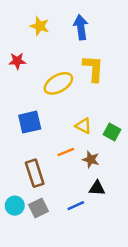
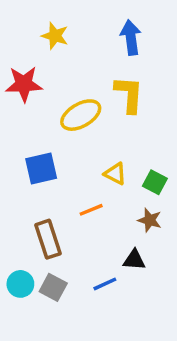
blue arrow: (81, 27) -> (131, 37), moved
red star: (17, 61) -> (24, 84), size x1.5
brown star: (91, 159) -> (150, 220), moved
gray square: (38, 208) -> (53, 287), turned -36

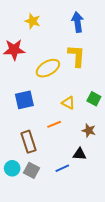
green square: (155, 182) -> (94, 99), moved

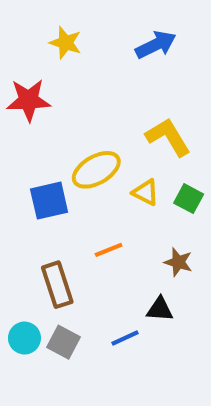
blue arrow: (78, 22) -> (156, 45), turned 72
yellow L-shape: (77, 56) -> (168, 137), moved, turned -35
yellow ellipse: (48, 68) -> (96, 170), moved
yellow triangle: (68, 103) -> (145, 192), moved

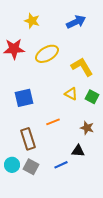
yellow ellipse: (96, 170) -> (47, 54), moved

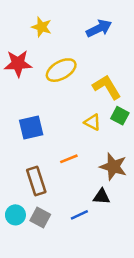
green square: (92, 97) -> (120, 116), moved
brown star: (87, 128) -> (113, 167), size x1.5

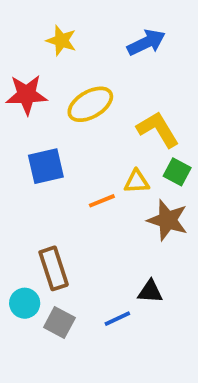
yellow triangle: (92, 122) -> (137, 182), turned -30
blue square: (31, 127) -> (46, 166), moved
orange line: (69, 159) -> (102, 201), moved
brown star: (113, 167) -> (168, 220), moved
cyan circle: (15, 215) -> (25, 303), moved

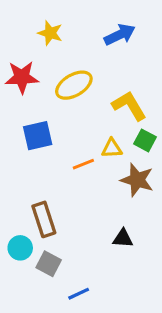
blue line: (117, 319) -> (79, 294), moved

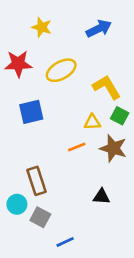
orange line: (83, 164) -> (77, 147), moved

